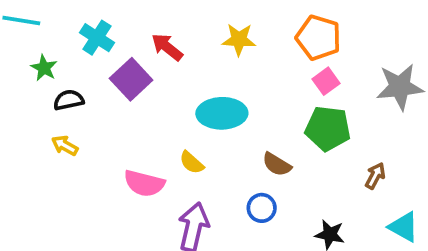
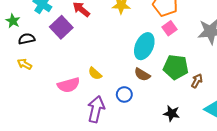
cyan ellipse: (222, 113) -> (144, 46), moved, turned -65
green pentagon: (328, 128) -> (176, 67), moved
pink semicircle: (144, 183) -> (69, 85), turned -30
blue circle: (262, 208) -> (124, 94), moved

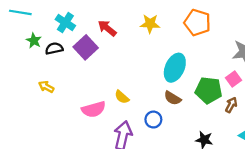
pink square: (170, 28) -> (233, 79), moved
black semicircle: (27, 39) -> (54, 48), moved

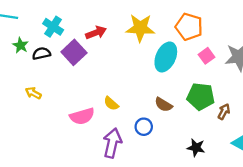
yellow star: (150, 24) -> (140, 28), size x1.4
red arrow: (107, 28) -> (96, 33), turned 120
cyan ellipse: (175, 68) -> (166, 57), moved
pink square: (233, 79) -> (206, 56), moved

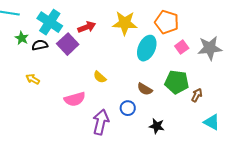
cyan cross: (53, 27) -> (50, 22), size x1.4
yellow semicircle: (111, 103) -> (100, 77), moved
black star: (196, 148) -> (157, 126), moved

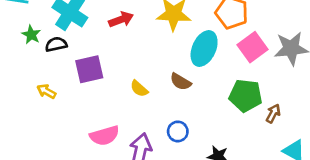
purple square: (68, 44) -> (89, 69), moved, turned 30
pink square: (182, 47) -> (252, 47), size x1.5
brown semicircle: (145, 89) -> (181, 82), moved
pink semicircle: (75, 99) -> (104, 136), moved

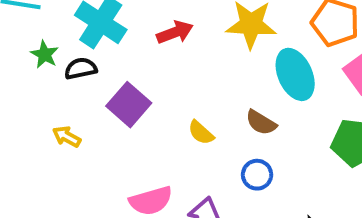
cyan ellipse: (204, 48) -> (295, 74), turned -48
purple square: (89, 69) -> (129, 105), turned -36
blue circle: (178, 131) -> (257, 175), moved

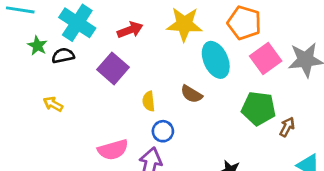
purple square: (129, 105) -> (113, 68), moved
yellow semicircle: (201, 133) -> (149, 101), turned 42
blue circle: (257, 175) -> (163, 131), moved

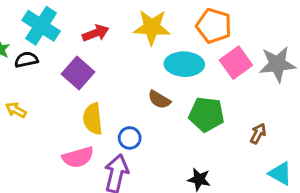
cyan ellipse: (216, 60) -> (184, 64), turned -64
yellow semicircle: (149, 101) -> (93, 119), moved, size x1.5
green pentagon: (259, 108) -> (206, 114), moved

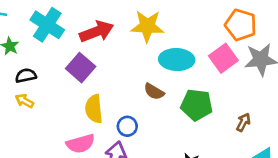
orange pentagon: (214, 26) -> (241, 25), moved
red arrow: (96, 33) -> (97, 32), size x1.4
black semicircle: (26, 60) -> (26, 76), moved

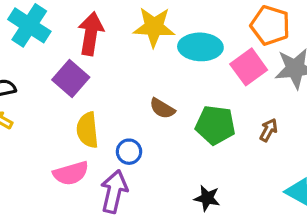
red arrow: (97, 32) -> (91, 34), turned -60
cyan ellipse: (177, 60) -> (200, 47), moved
brown arrow: (243, 122) -> (269, 130), moved

